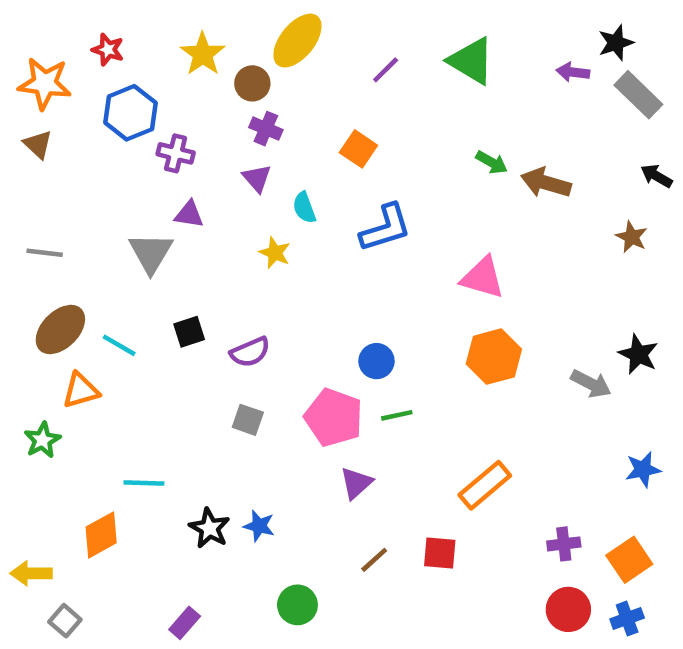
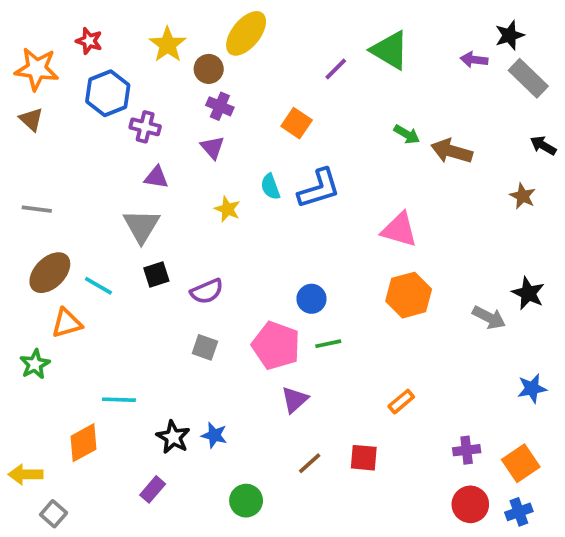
purple line: (386, 70) -> (336, 69), moved
cyan semicircle: (304, 208) -> (270, 187), moved
gray triangle: (151, 253) -> (141, 226), moved
orange rectangle: (485, 485) -> (401, 402), size x0.6
purple rectangle: (185, 623) -> (153, 489), moved

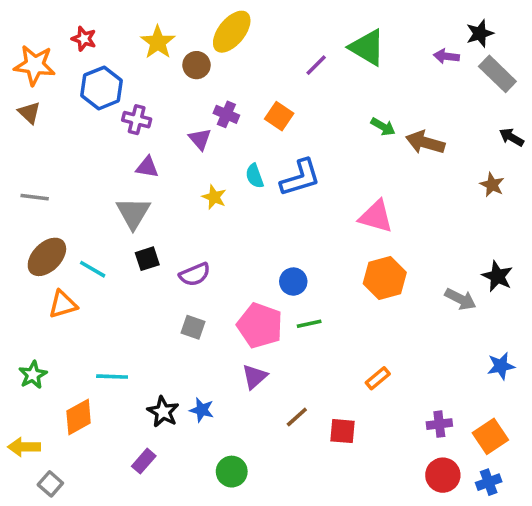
purple cross: (220, 106) -> (226, 114), moved
green star: (35, 364) -> (33, 375), moved
purple triangle: (295, 400) -> (255, 377), moved
brown line: (310, 463) -> (297, 417), moved

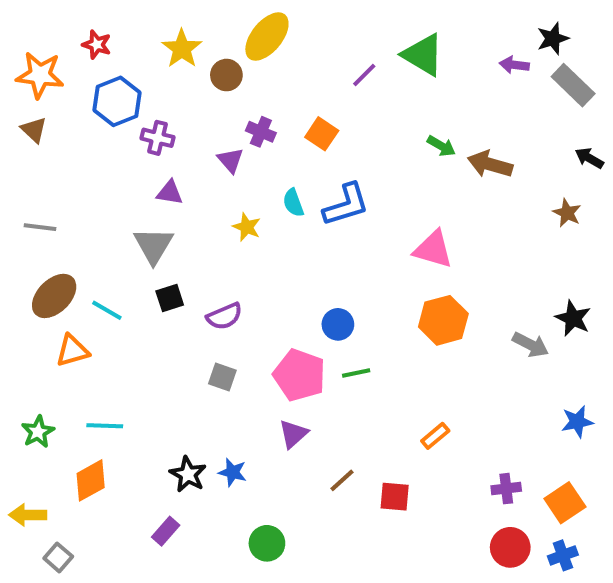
cyan line: (112, 377) -> (105, 426), moved

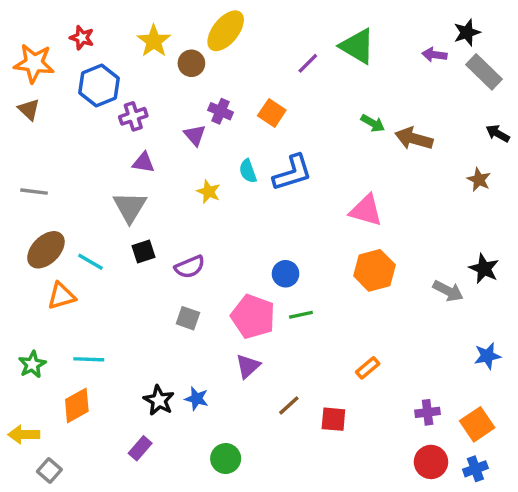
purple cross: (158, 138) -> (133, 116), turned -32

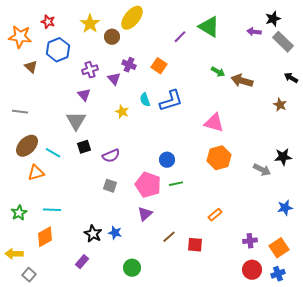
brown triangle: (29, 109) -> (31, 67), moved
purple cross: (133, 116) -> (90, 70), moved
purple triangle: (144, 163) -> (84, 95), turned 40
black star: (484, 269) -> (283, 157), turned -30

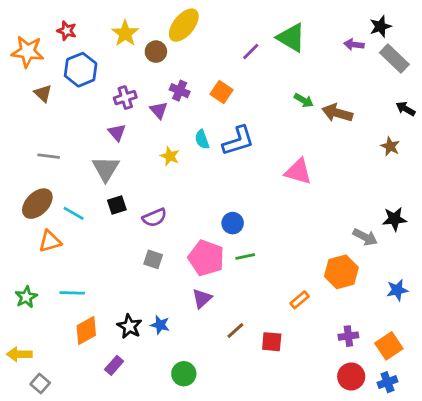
gray line: (20, 112) -> (49, 156), moved
orange hexagon: (219, 158) -> (341, 272), moved
orange diamond: (45, 237) -> (86, 330), moved

